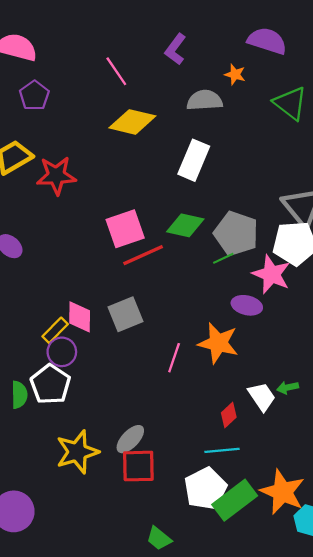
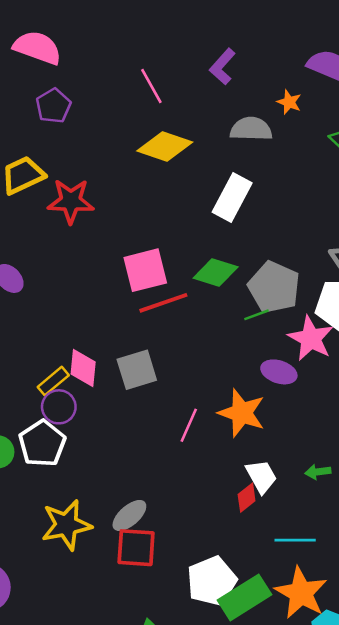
white trapezoid: (262, 397) -> (261, 476), moved
cyan line: (222, 450) -> (295, 540), moved

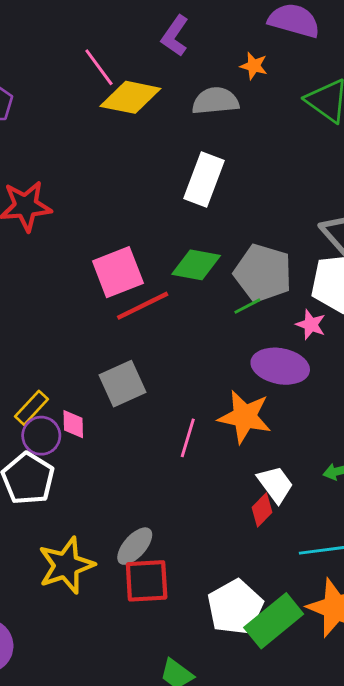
yellow diamond: (165, 147) -> (130, 97), moved
pink star: (311, 338) -> (311, 325), size x0.6
pink diamond: (83, 368) -> (73, 424), moved, size x0.7
purple ellipse: (279, 372) -> (280, 366), size x1.4

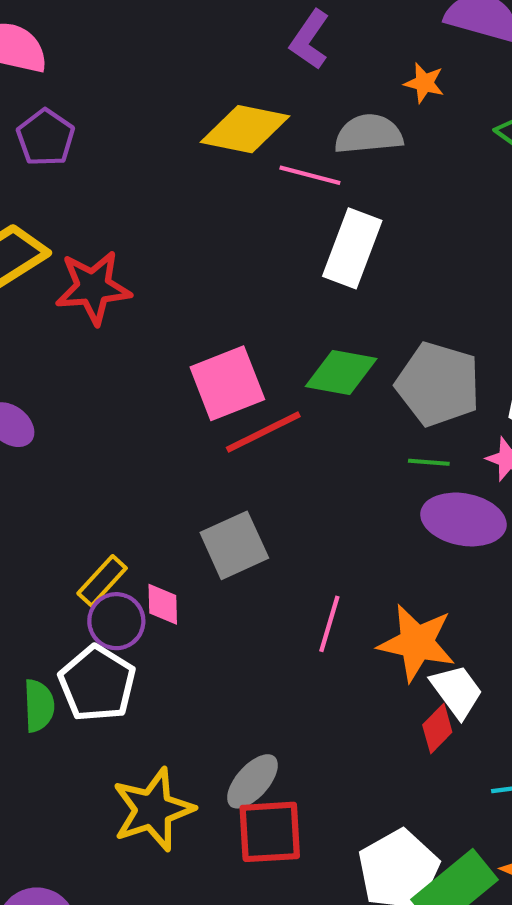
pink line: (99, 67) -> (310, 175), moved, turned -39
green line: (247, 306) -> (429, 462), moved, turned 32
orange star: (245, 417) -> (417, 643), moved

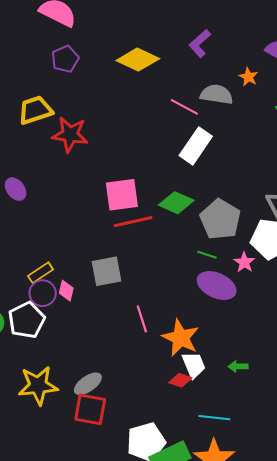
yellow diamond: (245, 129) -> (138, 60), moved
pink line: (329, 624) -> (142, 319), turned -48
red diamond: (437, 728) -> (180, 380), turned 50

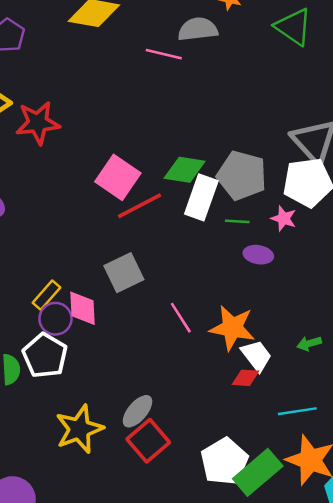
white rectangle: (196, 146) -> (201, 197), moved
pink square: (122, 195) -> (118, 177), turned -33
purple ellipse: (217, 285) -> (258, 255), size x0.6
pink diamond: (66, 291) -> (83, 308), size x1.4
red square: (90, 409) -> (148, 441), turned -36

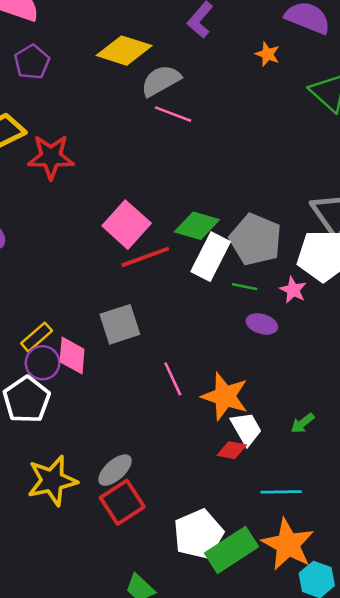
gray semicircle: (198, 29) -> (161, 81), moved, turned -30
pink line: (164, 54) -> (173, 114), moved
green arrow: (309, 343) -> (303, 423), turned -30

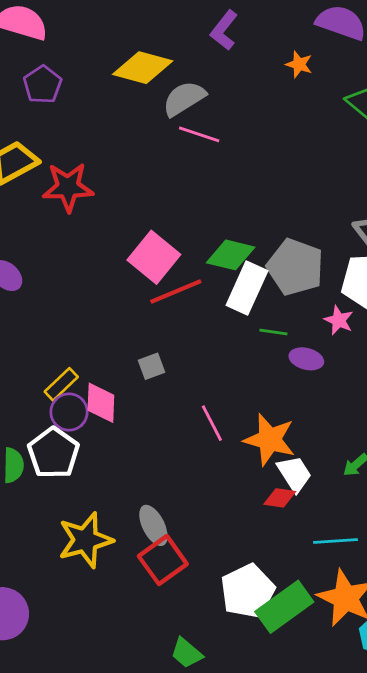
green line: (245, 287) -> (273, 332), moved
gray square: (120, 324) -> (152, 366), size x0.6
gray ellipse: (115, 470) -> (153, 525), turned -72

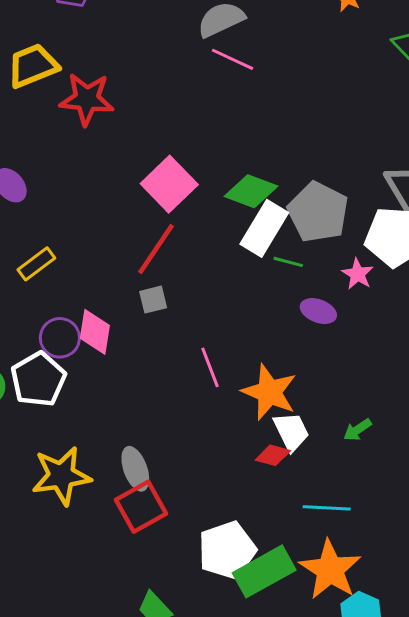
red line: (176, 291) -> (156, 249), moved, turned -40
green line: (273, 332) -> (288, 262), moved
yellow rectangle: (61, 384) -> (36, 264), moved

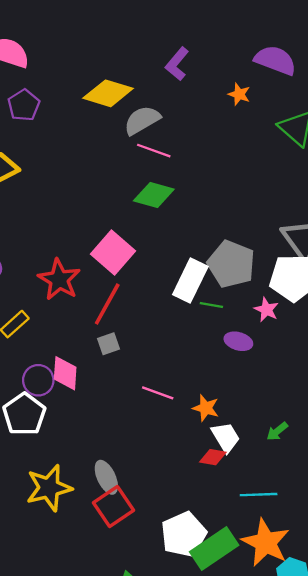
red star: (87, 99) -> (59, 280), moved, turned 30
green diamond: (251, 191) -> (154, 195), moved
pink line: (210, 367) -> (158, 393), turned -44
orange star: (269, 392) -> (206, 408), size x0.6

